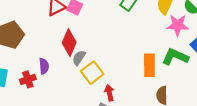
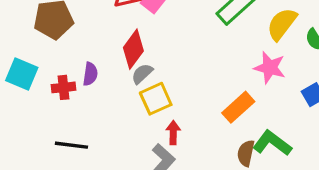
pink star: (178, 25) -> (270, 68), moved
green L-shape: (175, 57) -> (272, 143), moved
orange rectangle: (149, 65) -> (238, 107), turned 35

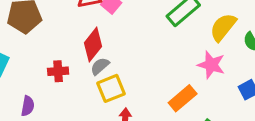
purple semicircle: (90, 74) -> (28, 106), moved
red cross: (64, 87) -> (58, 71), moved

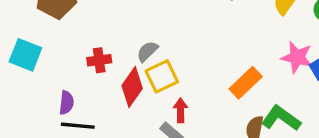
red diamond: (93, 45) -> (132, 87), moved
pink star: (211, 65) -> (297, 57), moved

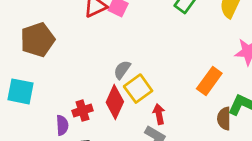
red cross: (99, 60) -> (82, 111), moved

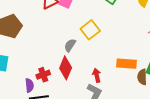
orange rectangle: (209, 81) -> (127, 64), moved, turned 60
yellow square: (138, 89) -> (90, 30), moved

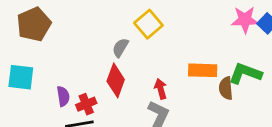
red cross: (43, 75) -> (86, 104), moved
purple semicircle: (29, 85) -> (63, 96), moved

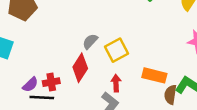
yellow square: (148, 24) -> (117, 50), moved
purple semicircle: (63, 96) -> (30, 85), moved, turned 42

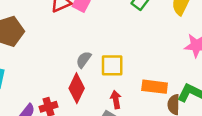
yellow square: (117, 50) -> (112, 65), turned 35

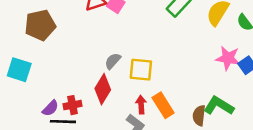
orange rectangle: (155, 87) -> (163, 105), moved, turned 45

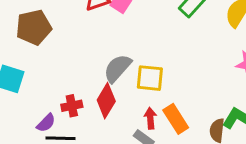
gray semicircle: (113, 61) -> (117, 68), size x1.5
red cross: (72, 105) -> (72, 106), moved

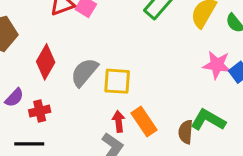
red diamond: (106, 101) -> (46, 62), moved
purple semicircle: (46, 123) -> (14, 98), moved

